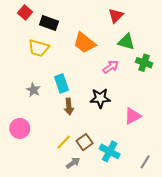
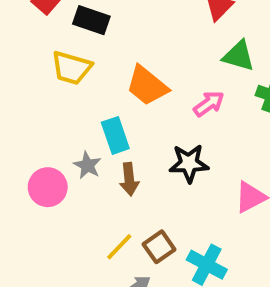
orange trapezoid: (85, 43) -> (147, 86), moved
gray star: (33, 90) -> (87, 165), moved
pink circle: (20, 128) -> (48, 187), moved

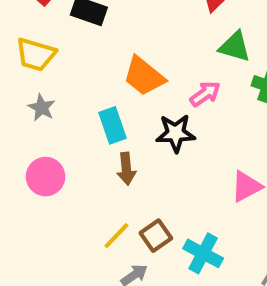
yellow trapezoid: (72, 68) -> (36, 54), moved
black star: (189, 163) -> (176, 133), moved
gray star: (87, 165) -> (42, 108), moved

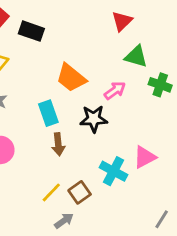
cyan cross: (203, 253) -> (113, 171), moved

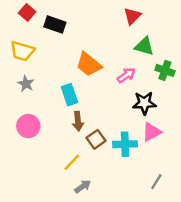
black star: (94, 119) -> (144, 103), moved
cyan cross: (113, 171) -> (125, 144), turned -30
brown square: (80, 192) -> (96, 139), moved
gray line: (162, 219) -> (156, 182), moved

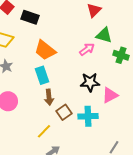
orange trapezoid: (89, 64) -> (45, 50), moved
pink arrow: (126, 75) -> (87, 49), moved
black star: (144, 103) -> (90, 82), moved
pink triangle: (152, 132) -> (110, 95), moved

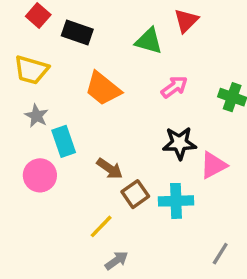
green triangle: (104, 35) -> (149, 41), moved
cyan rectangle: (42, 75) -> (64, 141), moved
brown arrow: (49, 97) -> (110, 169), turned -49

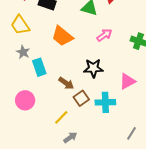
yellow trapezoid: (31, 70) -> (20, 25), turned 40
black star: (179, 143) -> (93, 68), moved
pink circle: (40, 175) -> (25, 100), moved

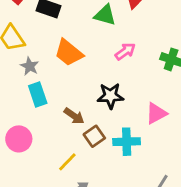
gray star: (23, 52) -> (30, 66), moved

